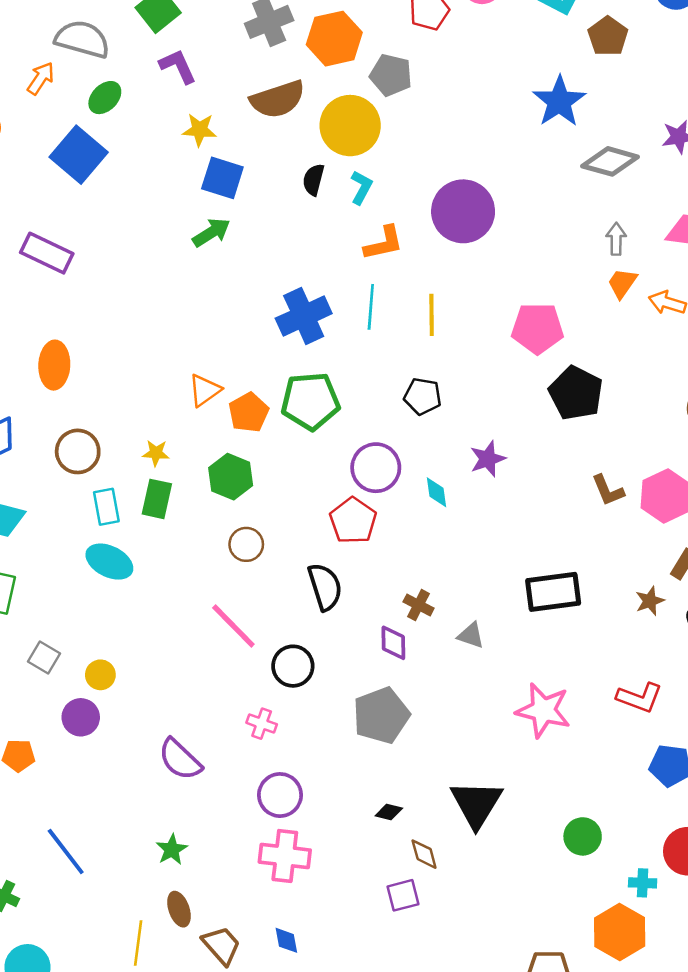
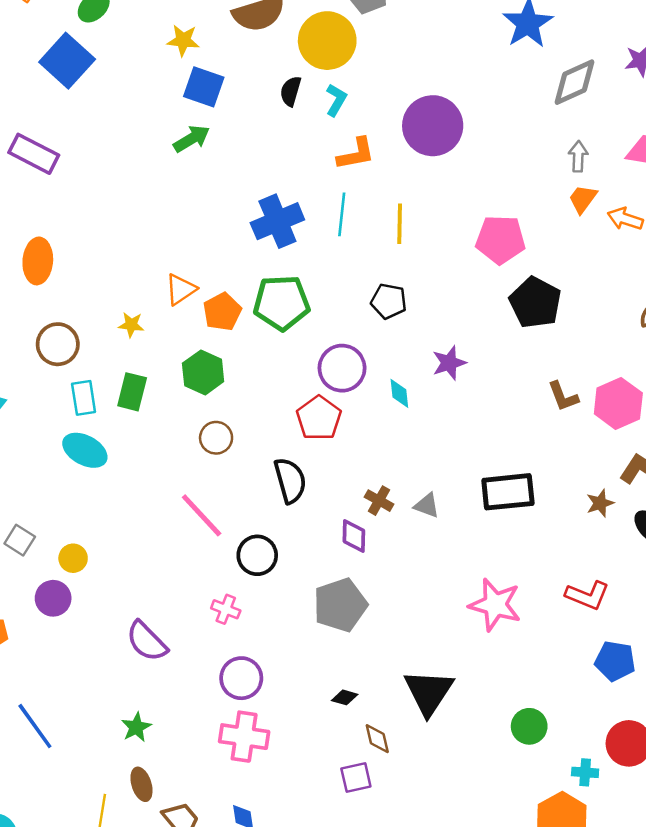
gray diamond: (610, 161) -> (575, 82), turned -42
yellow star: (156, 453) -> (131, 325), moved
gray triangle: (471, 635) -> (427, 506), moved

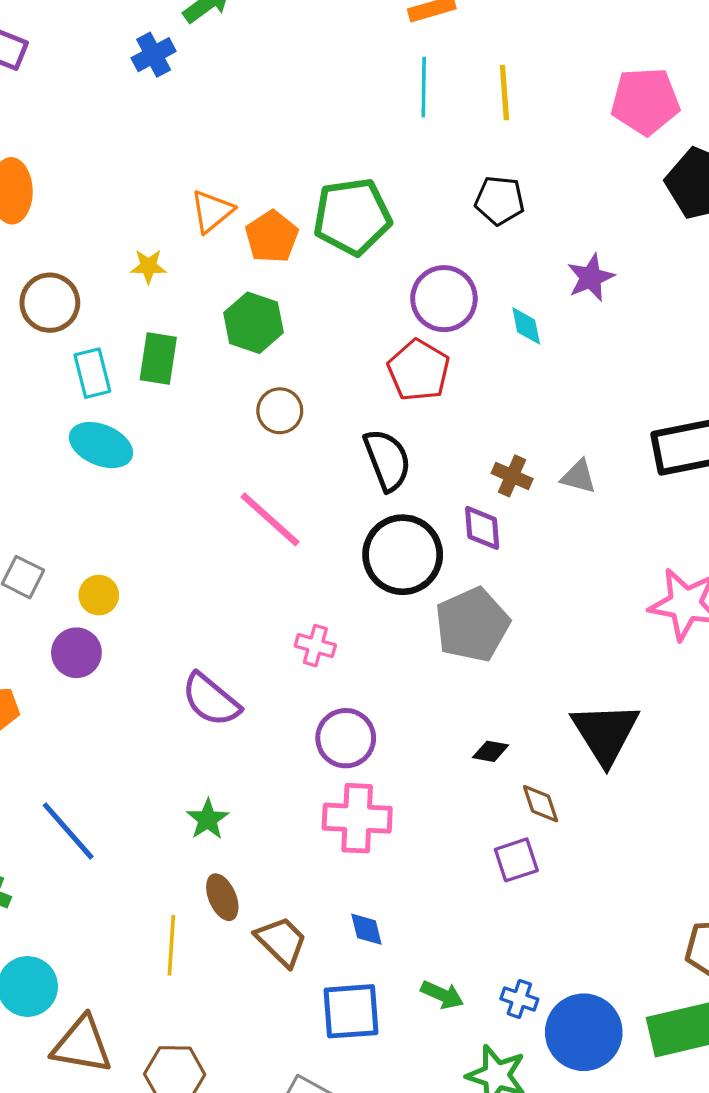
blue cross: (277, 221) -> (154, 55), moved, size x0.6
black circle: (257, 555) -> (403, 555), moved, size x1.4

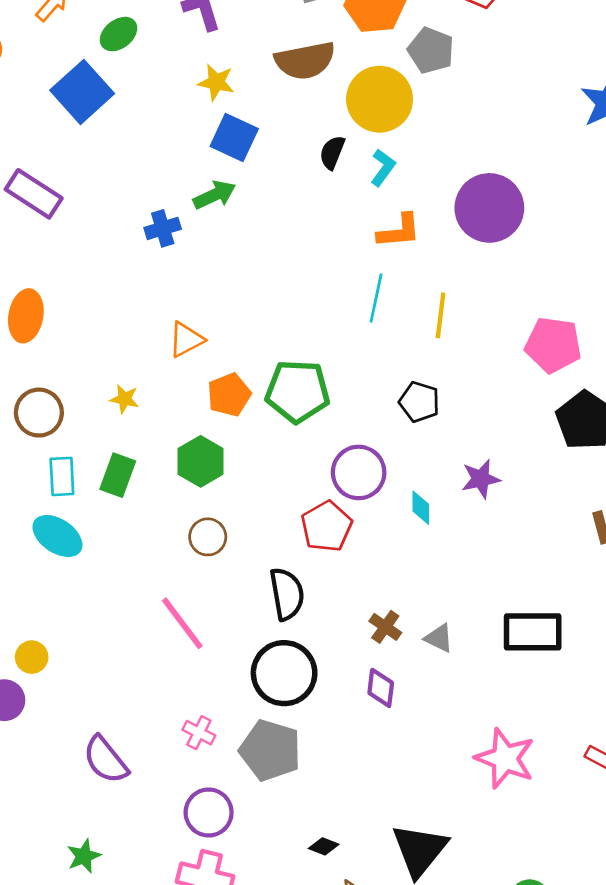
orange triangle: (212, 211) -> (186, 340), moved
purple diamond: (482, 528) -> (381, 688), moved
gray pentagon: (472, 625) -> (270, 750), moved, turned 30

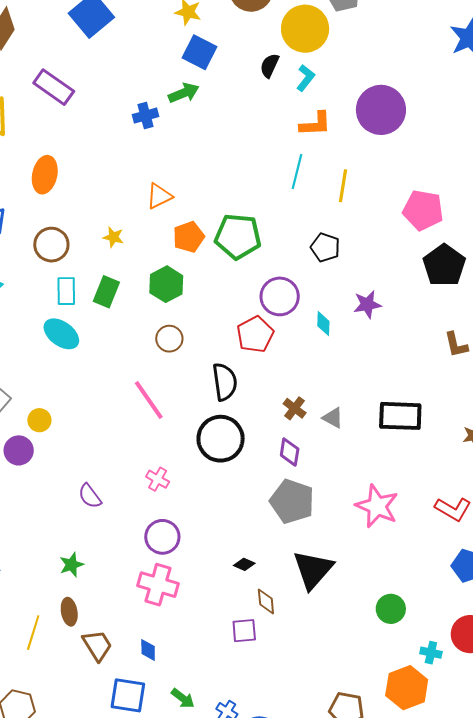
gray pentagon: (270, 750) -> (292, 501), moved
purple semicircle: (106, 760) -> (90, 496), size x0.7

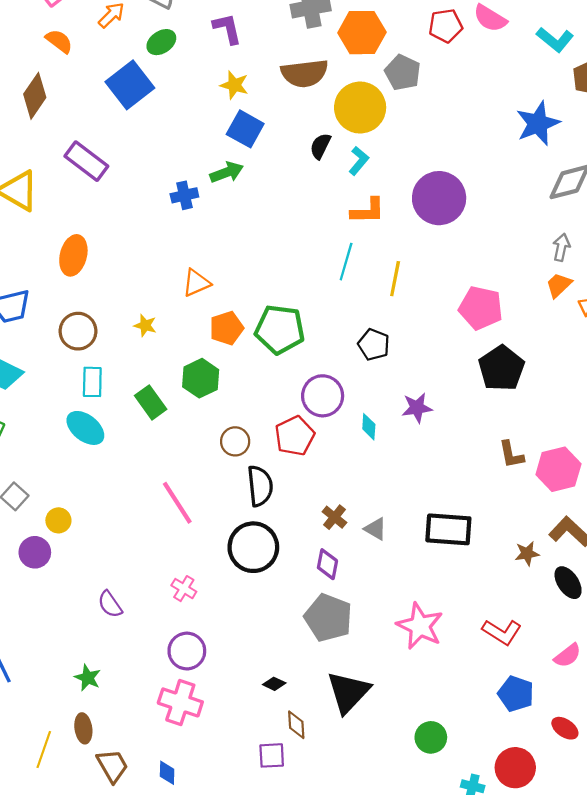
green rectangle: (106, 292) -> (151, 402), moved, turned -60
brown circle: (169, 339) -> (235, 441), moved
green star: (71, 565) -> (88, 678), turned -30

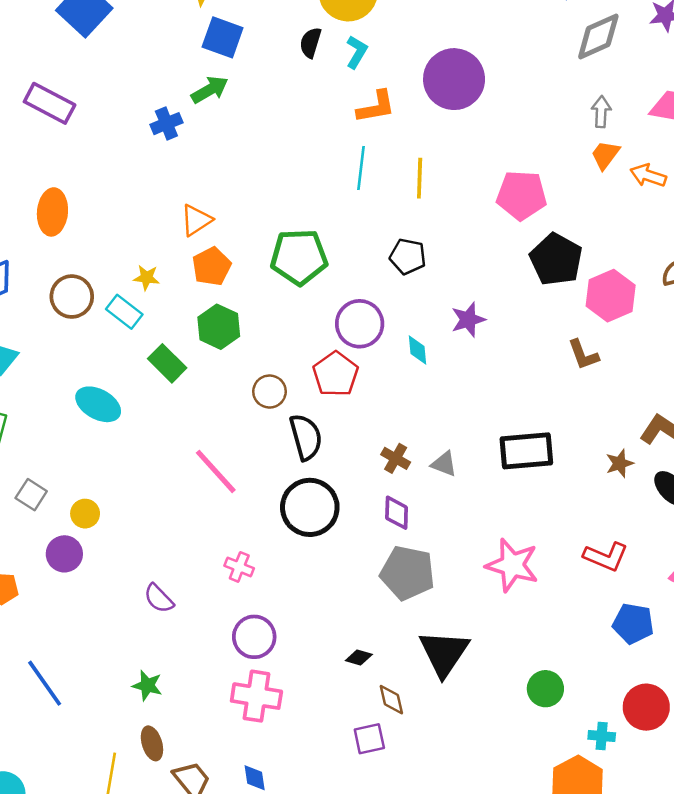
orange pentagon: (227, 328) -> (212, 266), moved
cyan rectangle: (92, 382) -> (124, 312), moved, turned -44
pink hexagon: (558, 469) -> (611, 296), moved

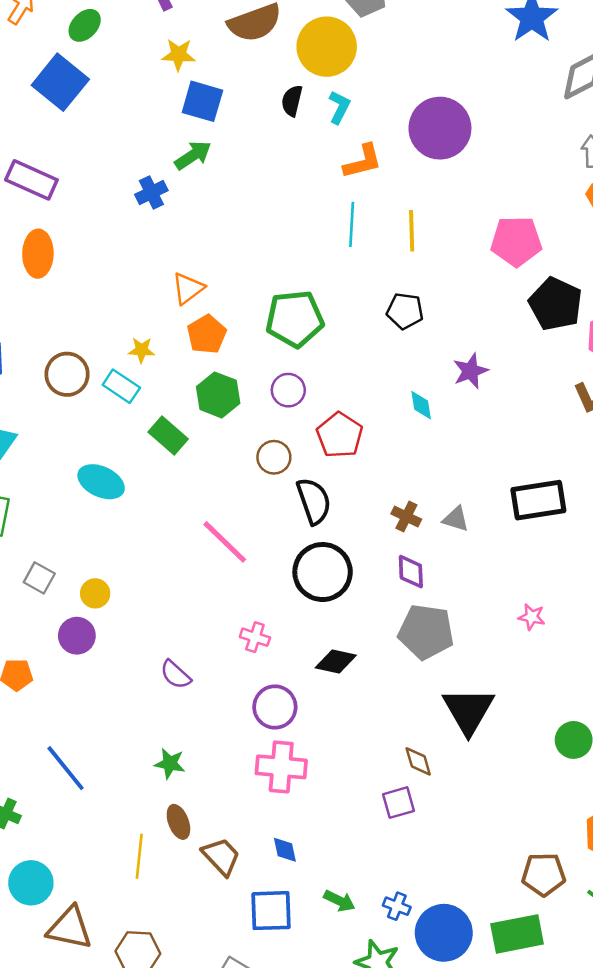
orange ellipse: (52, 212) -> (38, 254), moved
purple circle: (360, 324) -> (288, 390), moved, size x0.7
pink star: (512, 565) -> (532, 617), size x0.5
black diamond: (359, 658) -> (336, 661), moved, size x1.5

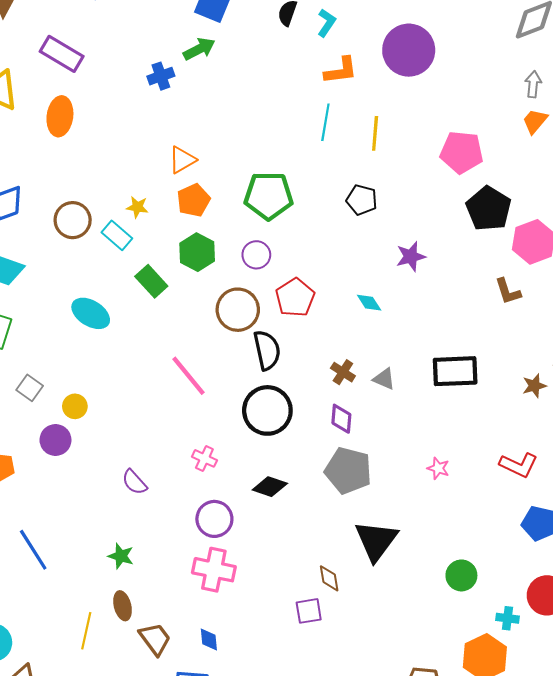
cyan diamond: (421, 405) -> (369, 303), moved, turned -30
brown circle: (274, 457) -> (238, 310), size x1.5

